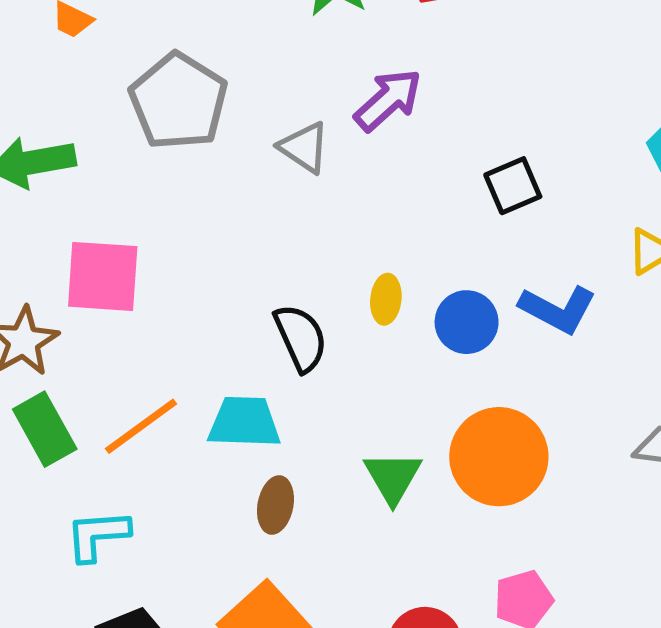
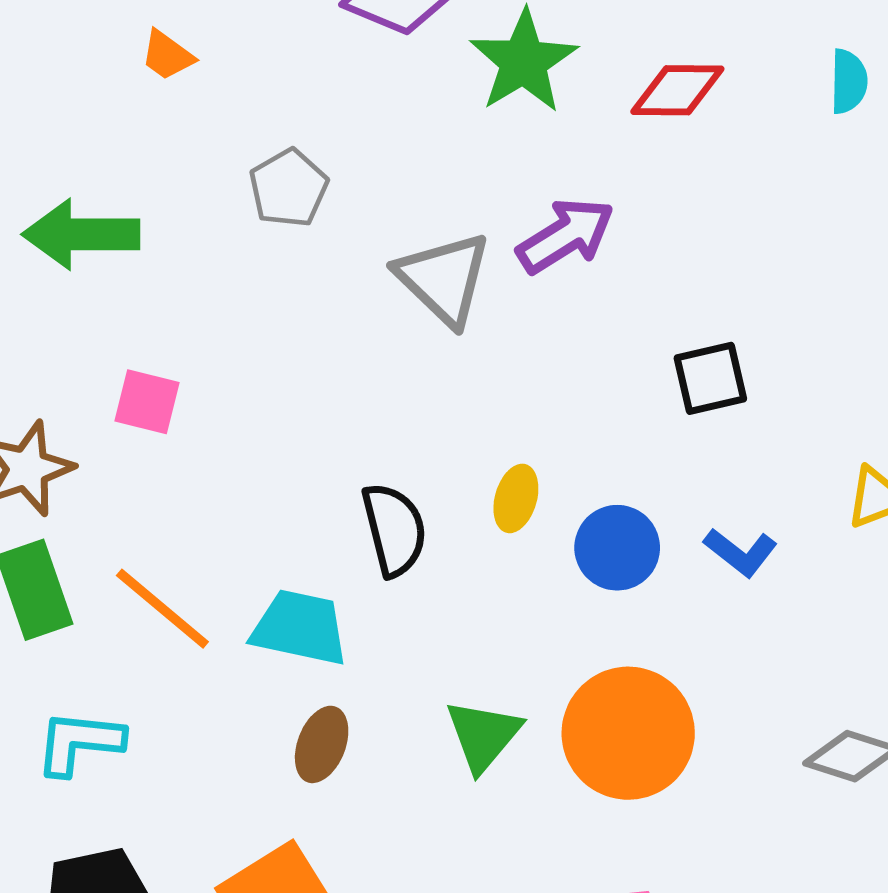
gray pentagon: (179, 101) -> (289, 188), size x0.6
gray triangle: (304, 147) -> (444, 279), size x1.4
pink square: (103, 276) -> (147, 402), size x0.6
blue L-shape: (558, 309) -> (741, 552), size x0.7
orange line: (141, 426) -> (162, 609), turned 66

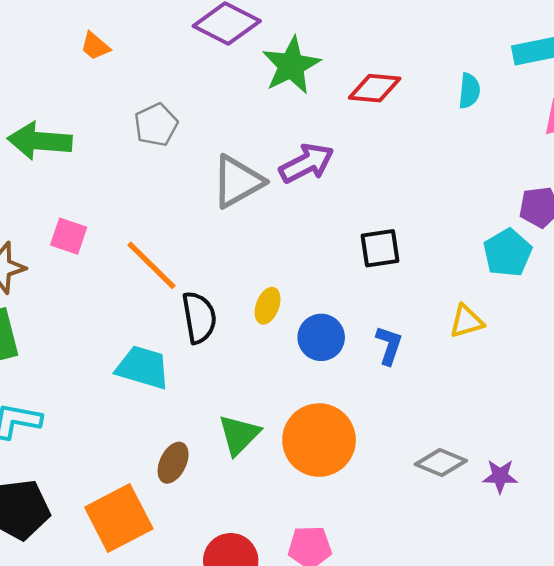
gray triangle: (444, 279) -> (238, 181), turned 42
blue L-shape: (741, 552) -> (389, 345), turned -114
orange line: (162, 609) -> (152, 265), moved
brown ellipse: (322, 744) -> (173, 463), moved

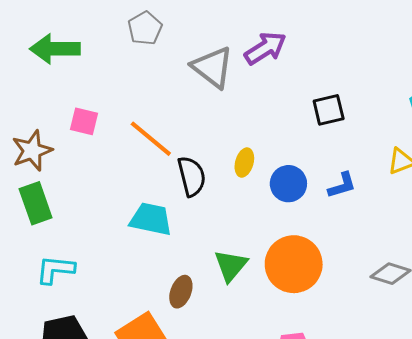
gray triangle: (238, 181) -> (213, 67), turned -48
blue L-shape: (389, 345) -> (342, 185), turned 60

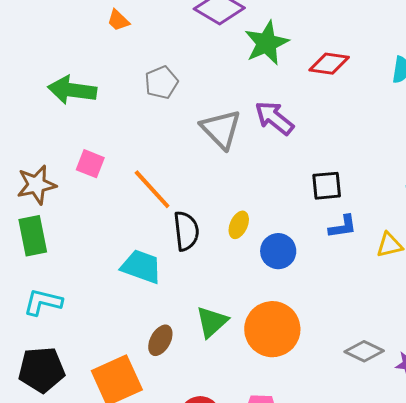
purple arrow: (265, 48) -> (274, 118), turned -117
blue L-shape: (342, 185) -> (343, 227), moved

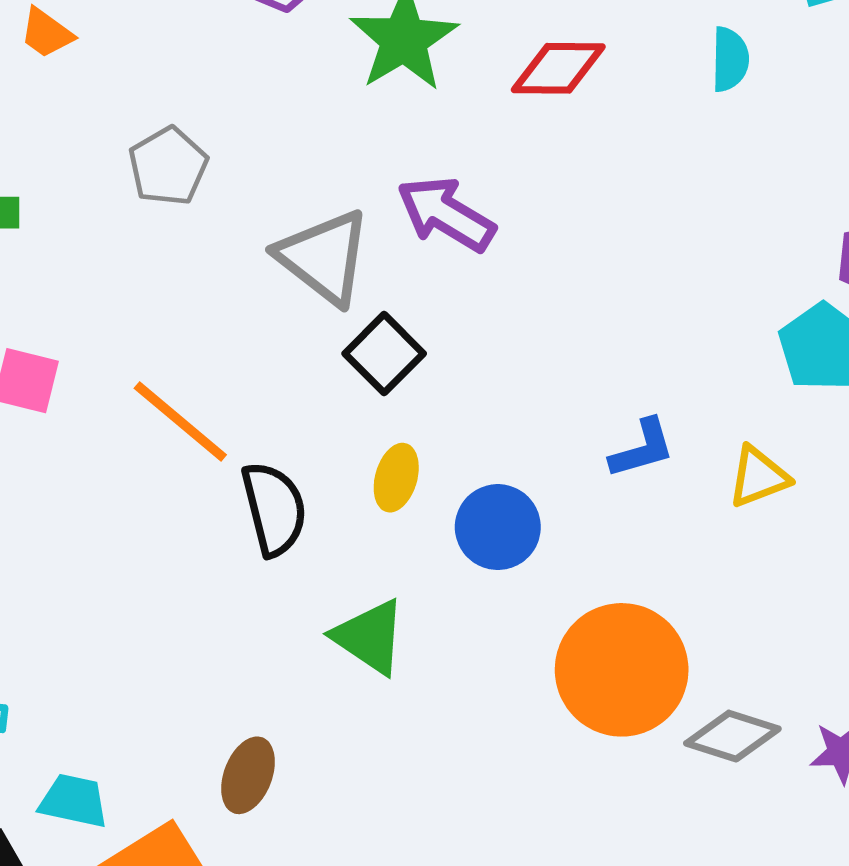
black square: (327, 186) -> (384, 354), moved, turned -32
cyan trapezoid: (141, 267) -> (74, 801), moved, size x0.7
green triangle: (212, 322) -> (370, 637), moved, turned -36
orange circle: (272, 329) -> (622, 670), moved

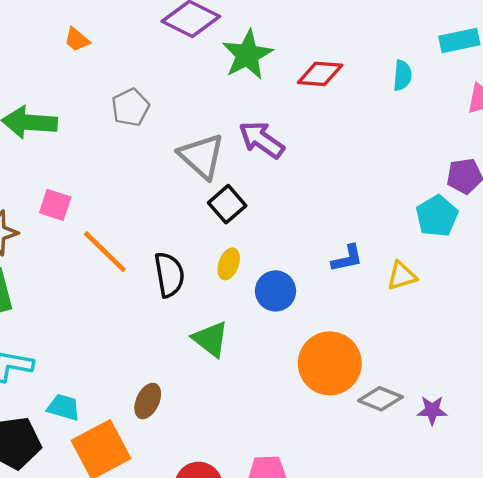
orange line: (180, 421) -> (105, 252), moved

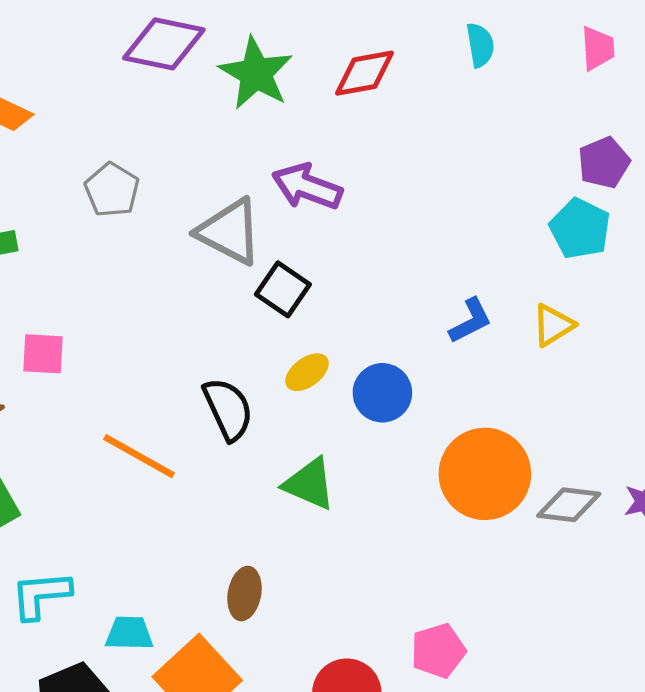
orange line: (105, 252) -> (139, 456), moved
yellow ellipse: (229, 264) -> (307, 372), turned 48

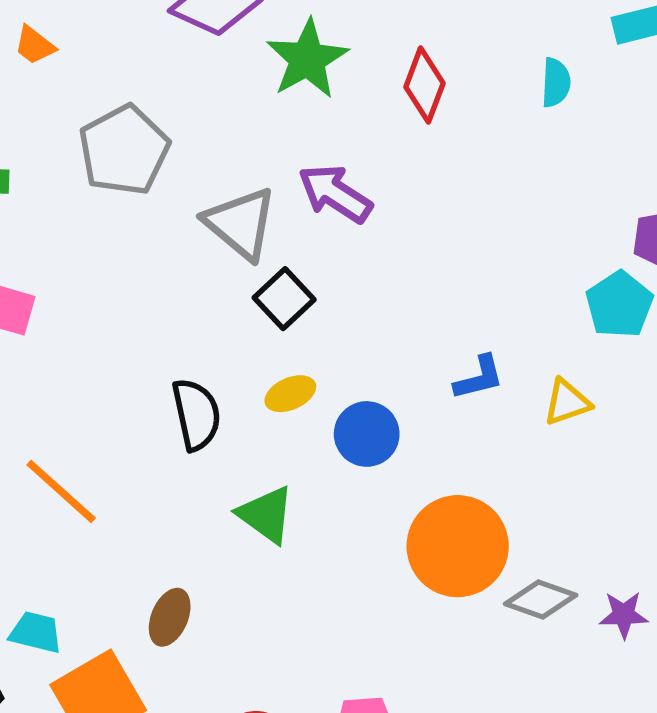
red diamond: (365, 73) -> (424, 85), turned -72
gray pentagon: (112, 190) -> (124, 150), size x1.5
orange line: (139, 456) -> (61, 491), moved

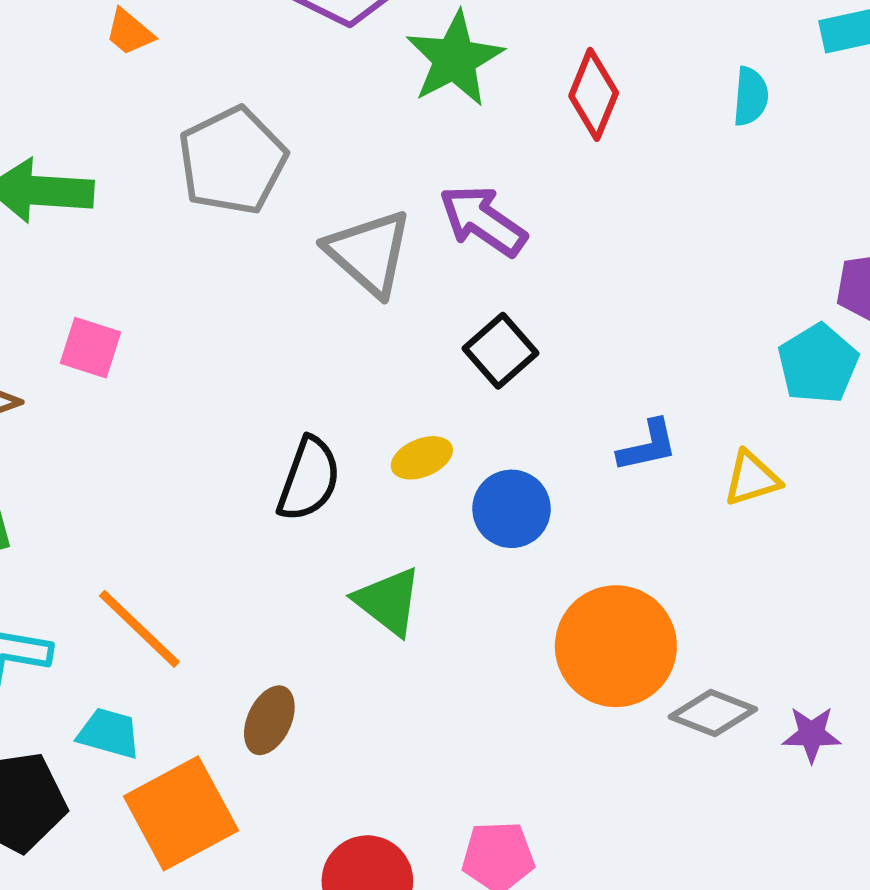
black square: (284, 299) -> (500, 351), moved
black semicircle: (196, 414) -> (309, 479), turned 30
orange line: (61, 491) -> (139, 629), moved

